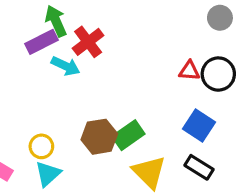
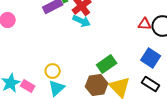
cyan arrow: (66, 66) -> (82, 21), moved
brown hexagon: (99, 137) -> (97, 85), moved

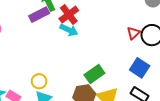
red triangle: (145, 24) -> (133, 33), turned -48

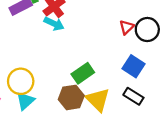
yellow circle: (39, 81) -> (21, 81), size x1.5

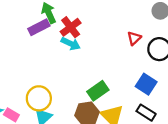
red triangle: (127, 27) -> (134, 38), moved

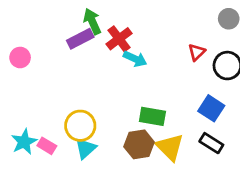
cyan arrow: (71, 44) -> (135, 59), moved
green rectangle: (98, 91) -> (152, 116), turned 45

